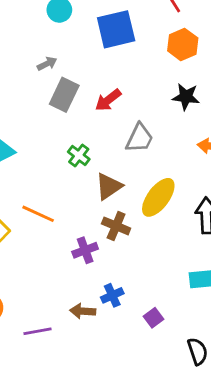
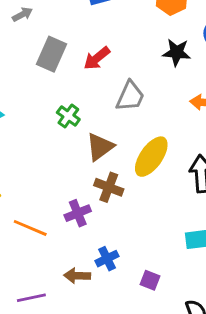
gray arrow: (47, 64) -> (22, 14), moved
orange line: (38, 214) -> (30, 228), moved
purple square: (153, 318) -> (150, 280), turned -30

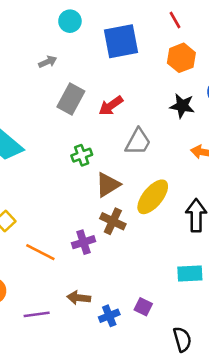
green cross: (68, 116) -> (82, 155), turned 30
blue cross: (107, 259) -> (109, 316), moved

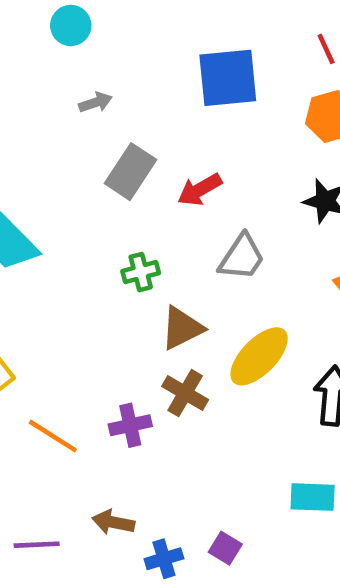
cyan circle: (70, 21) -> (71, 25), moved

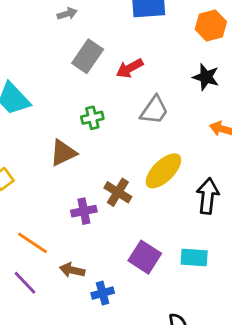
brown triangle: (182, 328) -> (63, 153), moved
orange line: (53, 436) -> (32, 243), moved
purple line: (37, 545) -> (25, 283), turned 48
purple square: (225, 548) -> (145, 257), moved, size x1.6

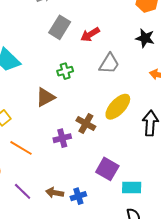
orange line: (32, 243) -> (21, 148), moved
cyan rectangle: (194, 257) -> (132, 188), moved
brown arrow: (72, 270) -> (55, 193), moved

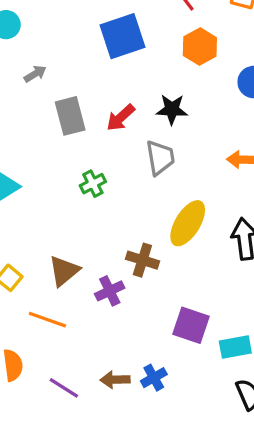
gray rectangle: (60, 27) -> (70, 116), turned -35
black star: (145, 38) -> (172, 109), moved
gray trapezoid: (109, 64) -> (160, 158), turned -30
brown triangle: (45, 97) -> (64, 271), moved

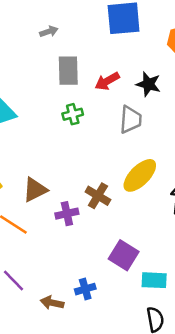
green cross: (93, 184) -> (73, 114), moved
brown arrow: (115, 380) -> (52, 303), moved

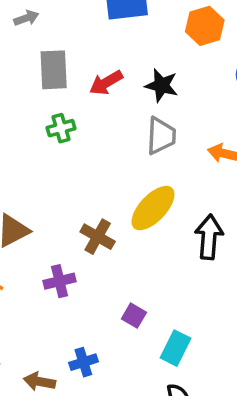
gray trapezoid: (131, 120) -> (161, 136), moved
purple cross: (67, 214) -> (59, 281), moved
purple square: (124, 255) -> (134, 316), size x0.6
cyan rectangle: (154, 280) -> (176, 348), turned -65

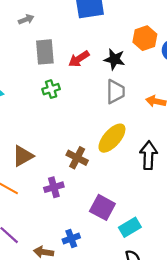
orange hexagon: (205, 26) -> (145, 38), moved
purple square: (134, 316) -> (102, 207), size x1.6
cyan rectangle: (176, 348) -> (130, 227), turned 35

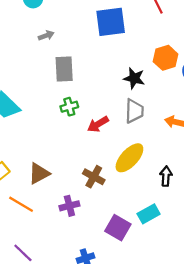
red arrow: (79, 59) -> (98, 124), moved
black arrow: (149, 155) -> (166, 176), size x0.7
cyan rectangle: (130, 227) -> (149, 214), moved

